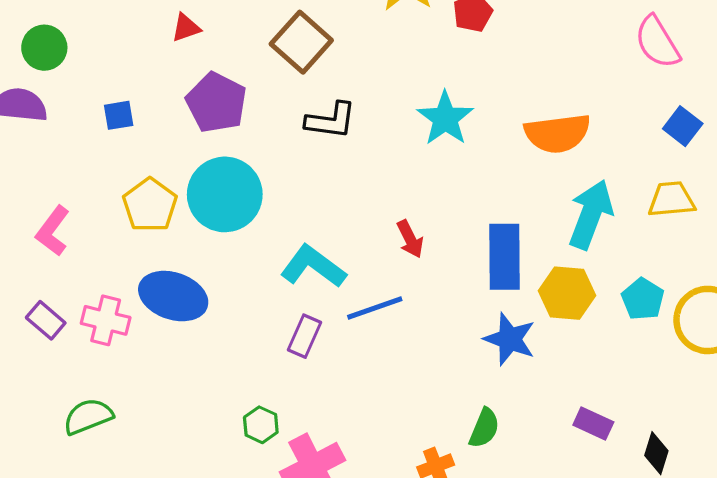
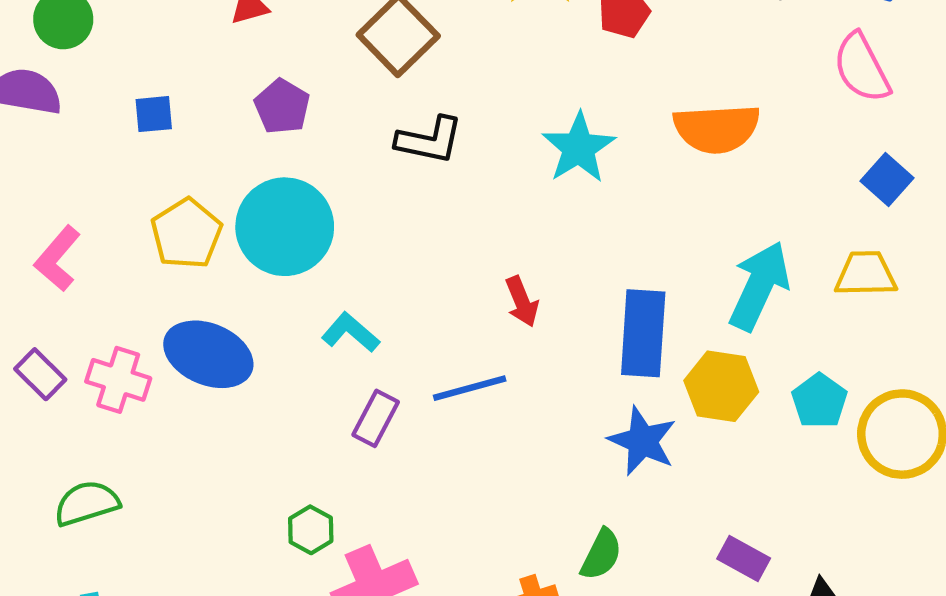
purple pentagon: (216, 103) -> (282, 106), size x0.7
orange semicircle: (557, 133) -> (717, 129), moved
cyan L-shape: (313, 266) -> (350, 332), moved, size x0.7

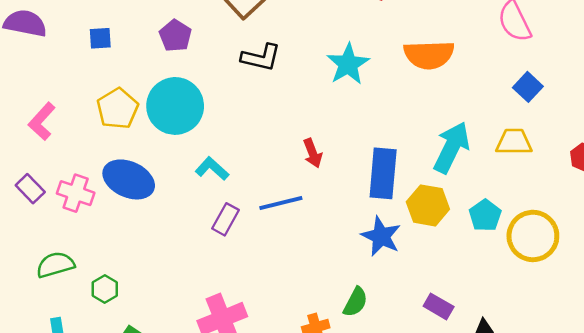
green hexagon: (311, 530) -> (105, 289), moved

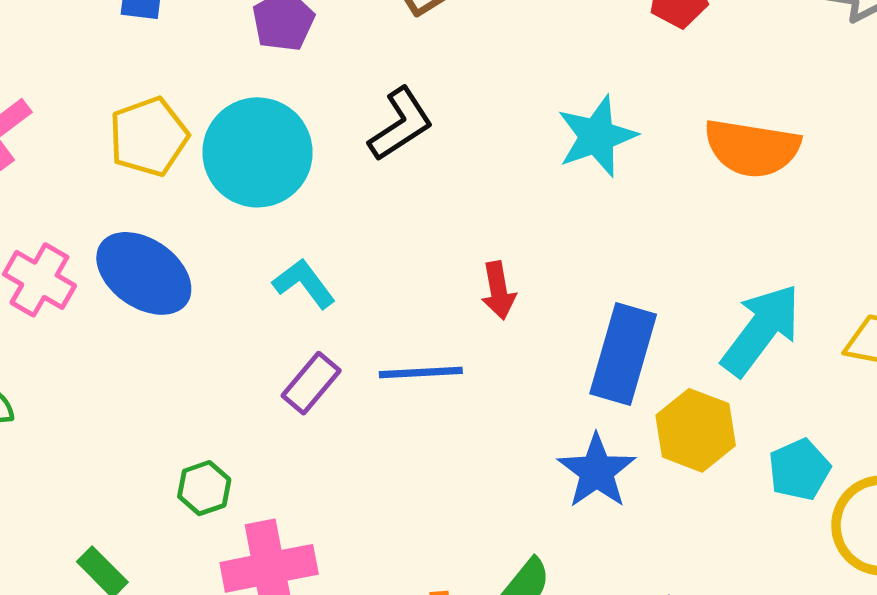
black L-shape: (261, 57) -> (401, 124), moved, turned -57
green hexagon: (105, 289) -> (204, 488), moved

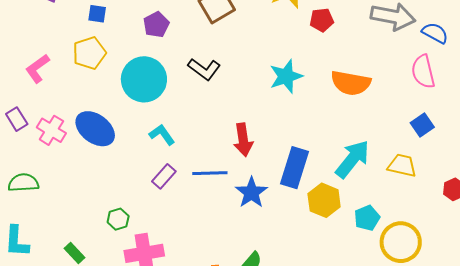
black L-shape: (401, 124) -> (204, 69), turned 68
yellow pentagon: (149, 137) -> (89, 53), moved
red arrow: (498, 290) -> (243, 140), size x1.4
blue star: (597, 471) -> (251, 193), moved

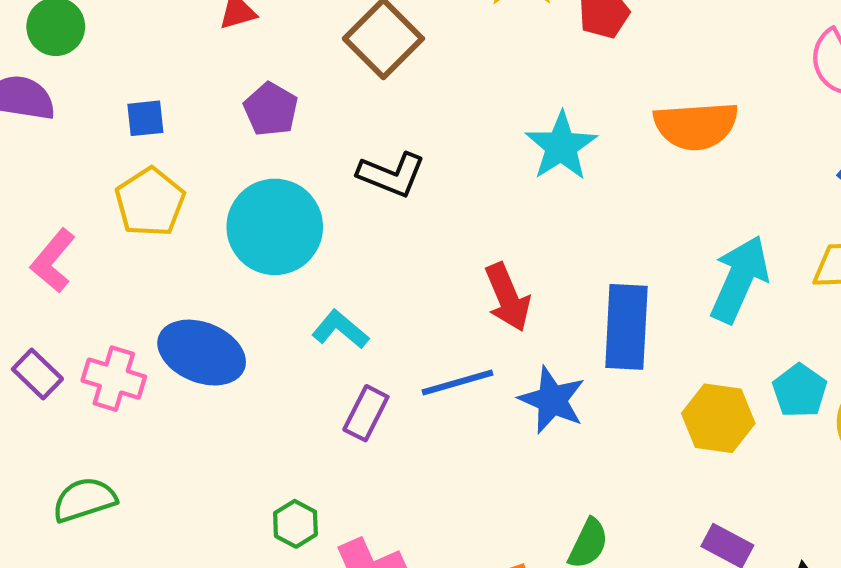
yellow hexagon: (324, 200) -> (718, 418), moved

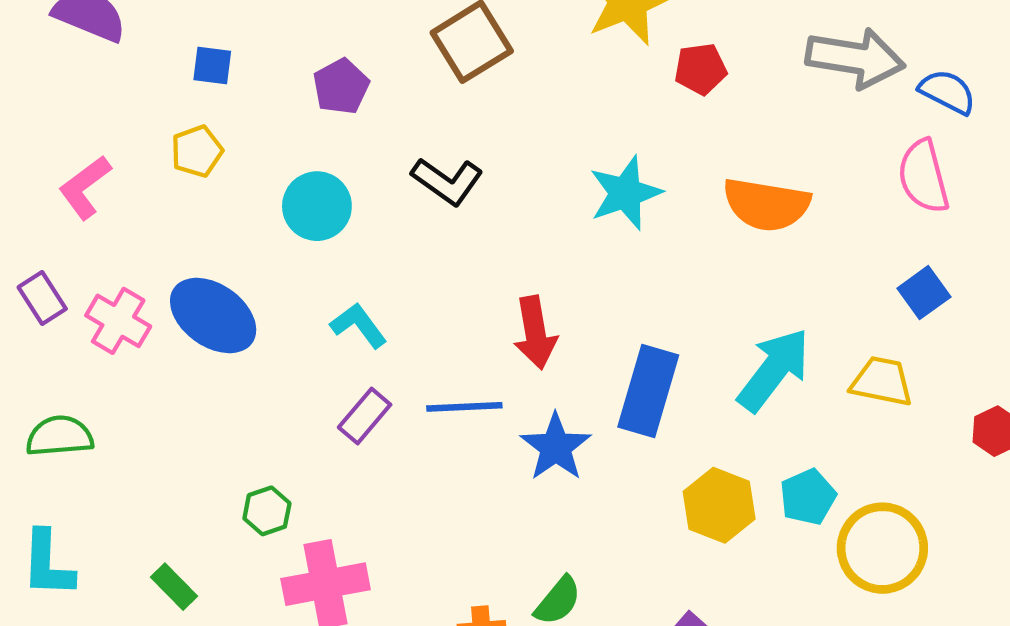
yellow pentagon: (150, 202) -> (197, 151), size x0.7
cyan circle: (275, 227) -> (317, 206), size x0.7

